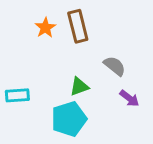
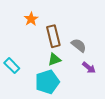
brown rectangle: (78, 26) -> (53, 36), moved
cyan rectangle: (17, 95) -> (12, 66), turned 49

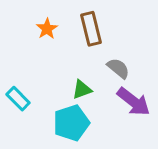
brown rectangle: (53, 36) -> (91, 29), moved
purple arrow: (89, 68) -> (133, 102), size x1.6

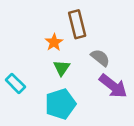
orange star: (47, 29) -> (54, 42), moved
green triangle: (82, 89) -> (62, 68), moved, turned -36

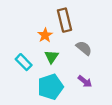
cyan rectangle: (15, 83) -> (24, 62), moved
purple arrow: (113, 86) -> (85, 81), moved, size x0.6

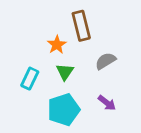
gray semicircle: (84, 48) -> (106, 61), turned -70
cyan rectangle: (24, 62) -> (30, 79), turned 70

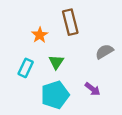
orange star: (57, 45) -> (40, 35), moved
gray semicircle: (106, 61) -> (104, 51), moved

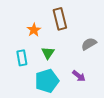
cyan rectangle: (26, 68) -> (22, 58), turned -35

